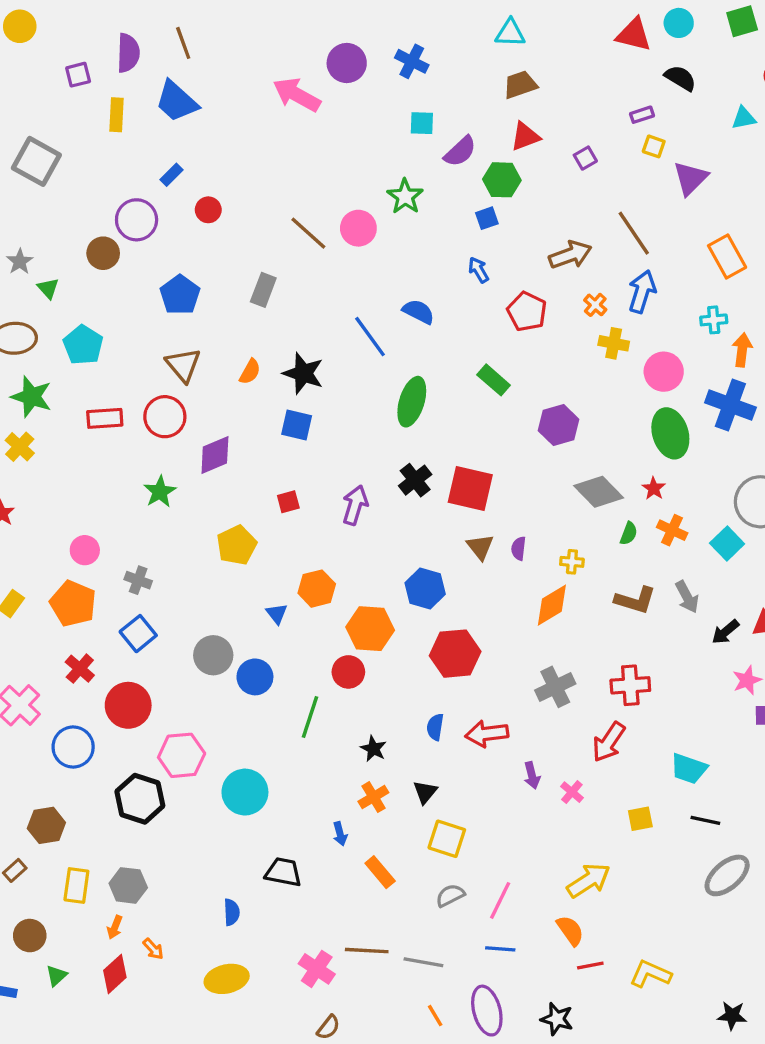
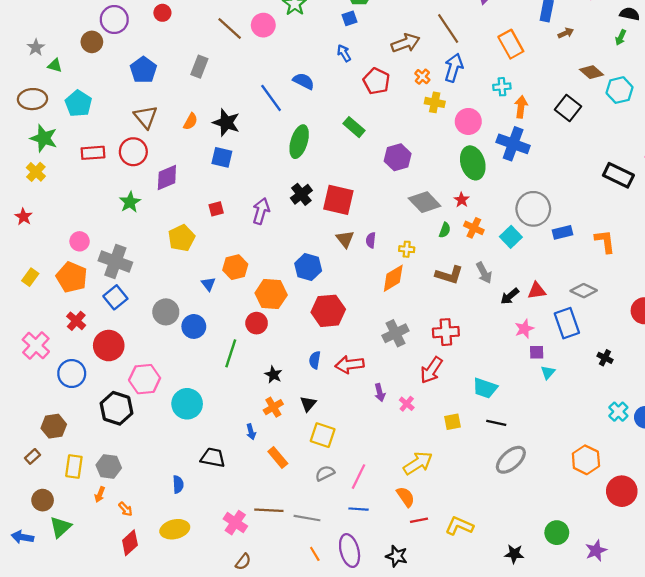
green triangle: (48, 288) -> (55, 65), turned -32
gray cross: (138, 580) -> (115, 261), size x1.8
red diamond: (115, 974) -> (130, 543), moved
green triangle: (56, 976) -> (60, 527), size x1.5

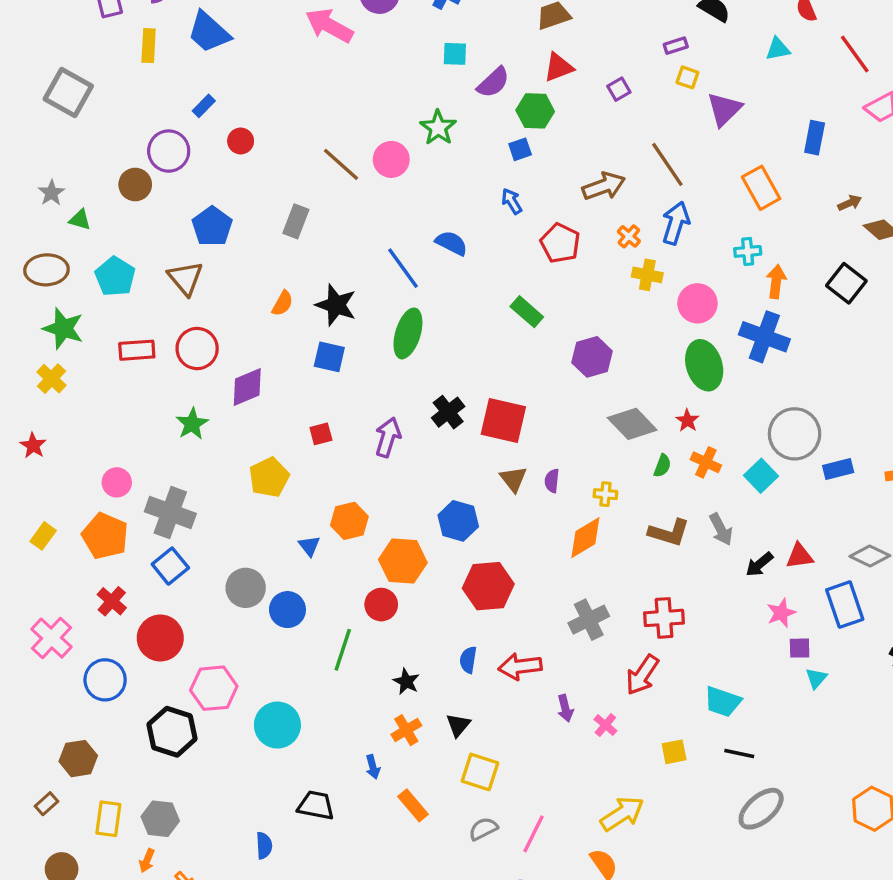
brown arrow: (566, 33) -> (850, 203), moved
brown triangle: (146, 117) -> (185, 278), moved
green ellipse: (299, 142) -> (408, 333), moved

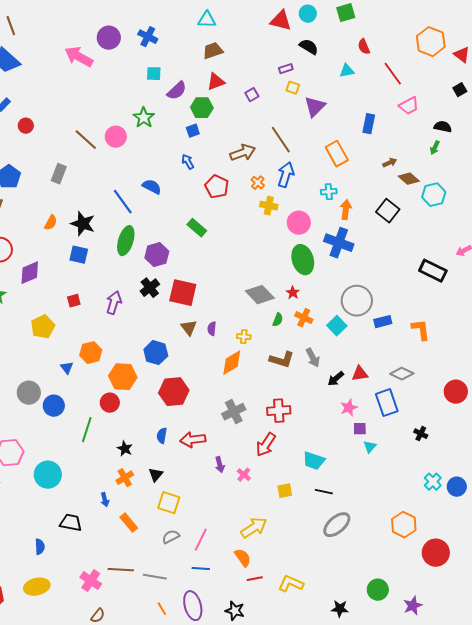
purple hexagon: (592, 357) -> (157, 255), moved

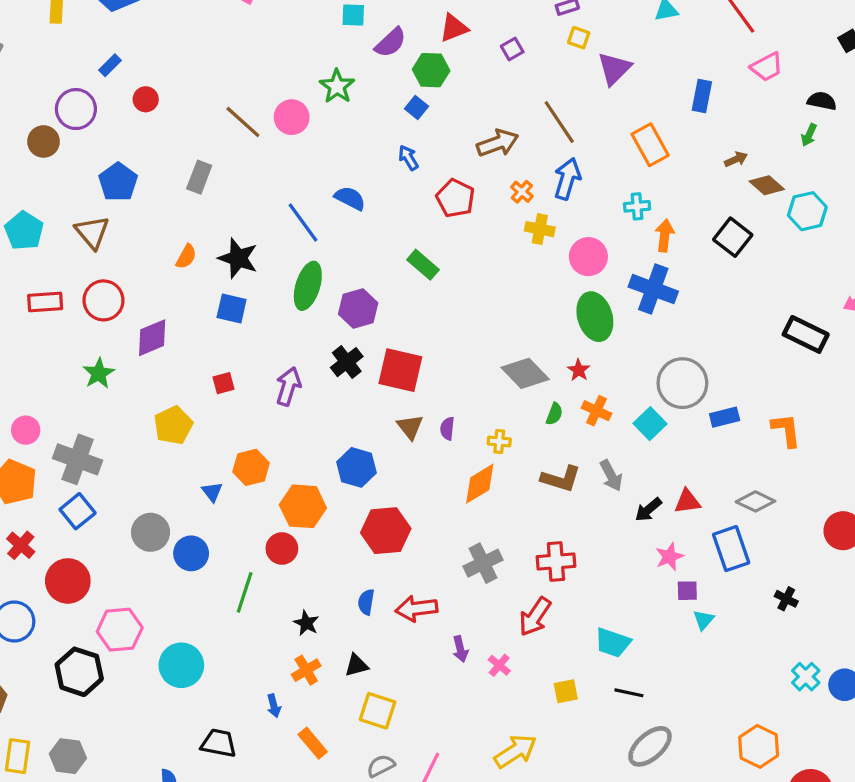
blue square: (193, 131) -> (416, 107), turned -32
black triangle: (156, 475) -> (356, 665), turned 35

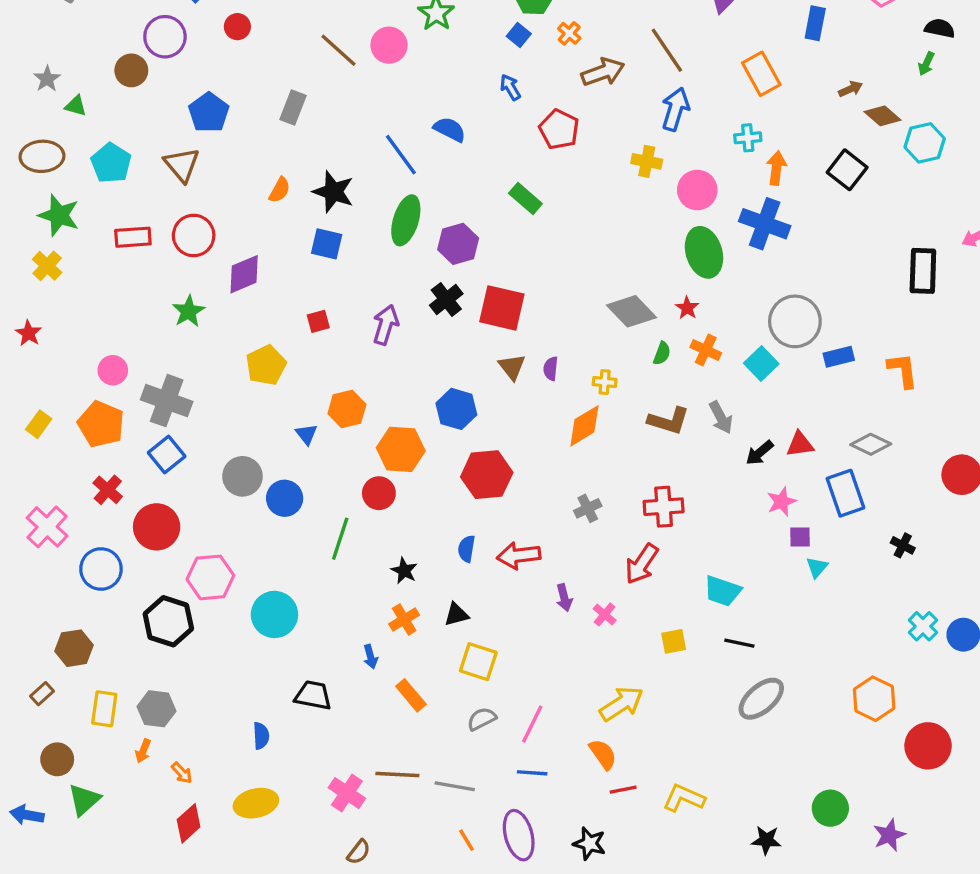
orange cross: (522, 192) -> (569, 33), moved
black rectangle: (806, 334) -> (923, 271), turned 66
gray cross: (483, 563) -> (588, 508), size x0.7

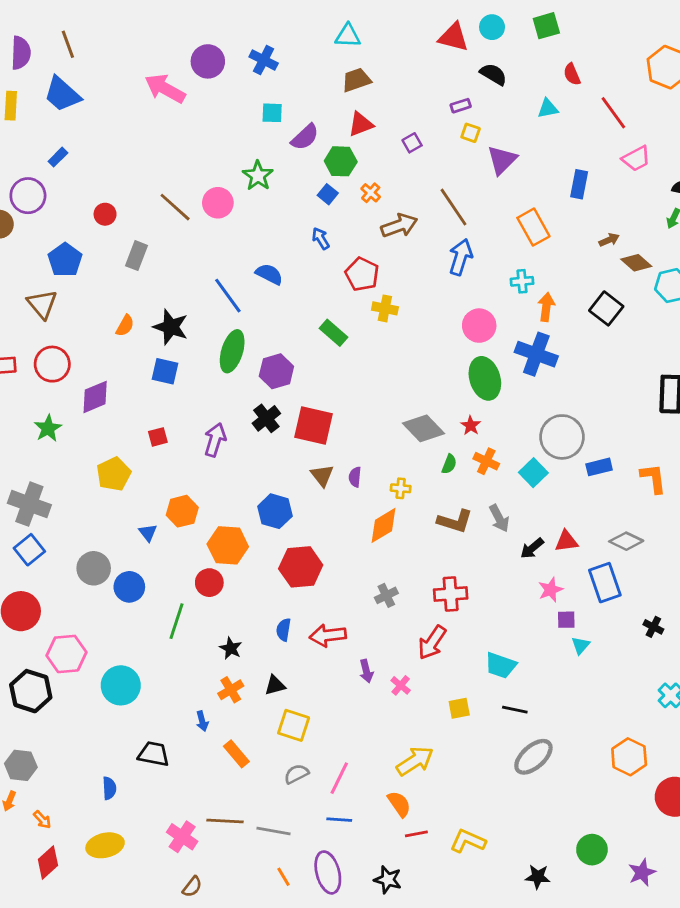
red circle: (237, 27) -> (105, 214), moved
yellow cross: (647, 161) -> (385, 308), moved

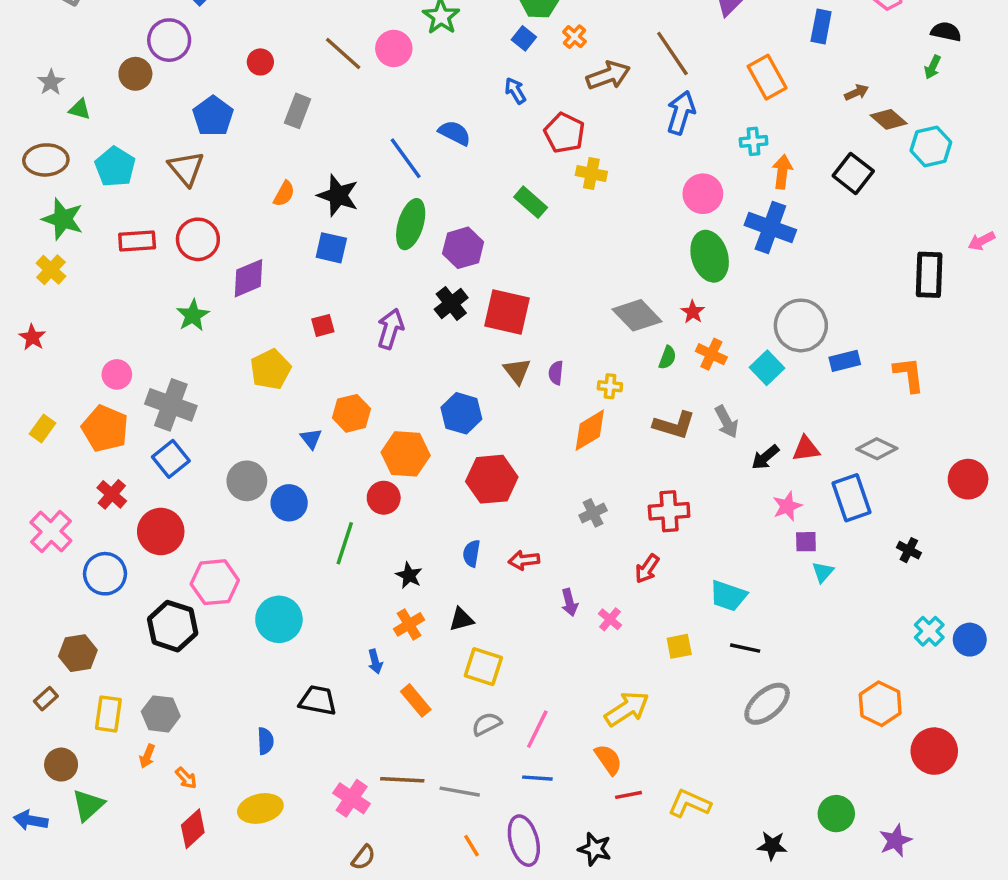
red arrow: (328, 635) -> (524, 560), size x0.7
red arrow: (432, 643) -> (647, 569), size x0.7

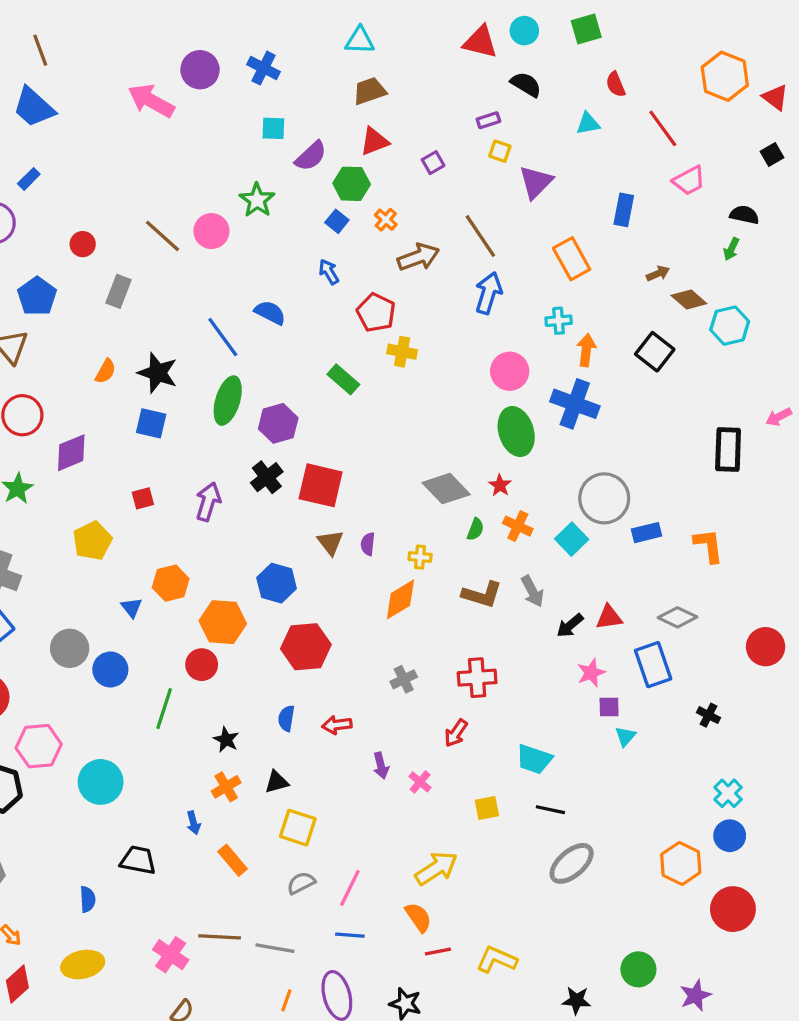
blue circle: (970, 640) -> (730, 836), moved
orange line: (471, 846) -> (286, 1000), turned 50

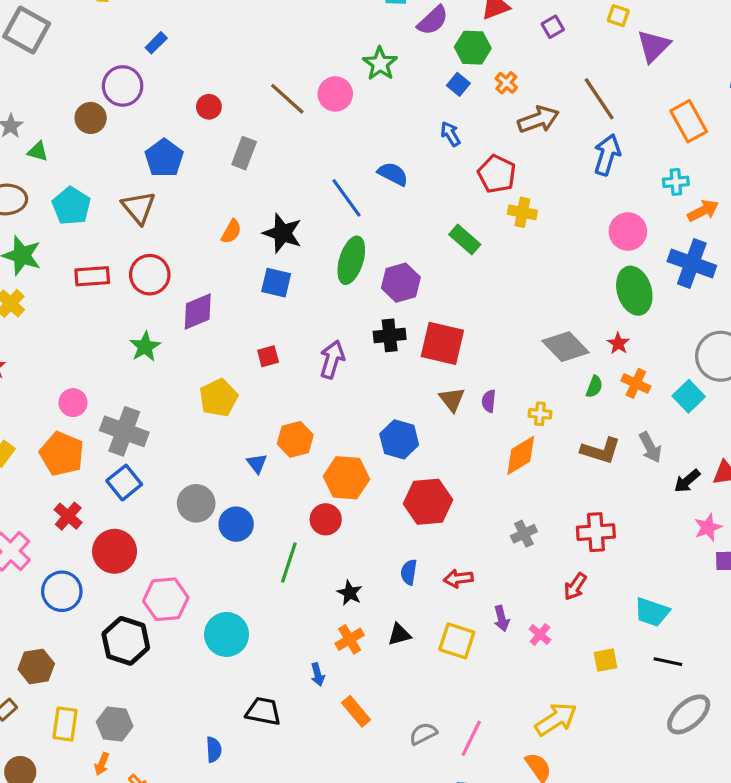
orange arrow: (586, 350) -> (703, 211), turned 56
black cross: (267, 477) -> (390, 335), turned 32
yellow square: (298, 828) -> (457, 641), moved

